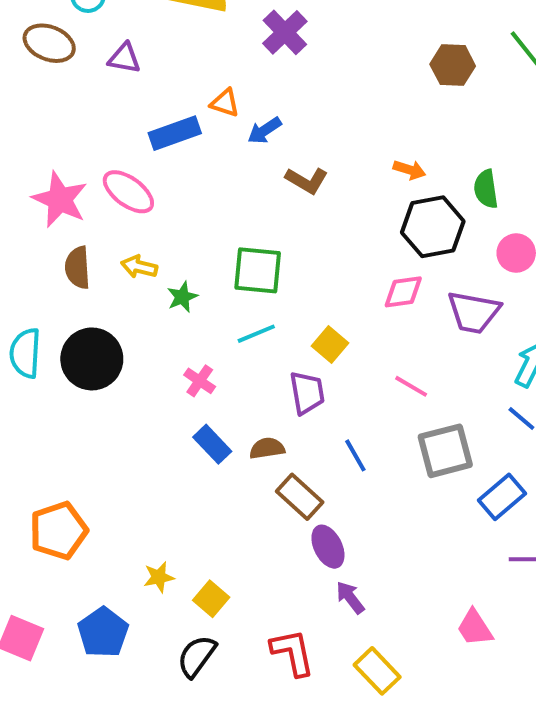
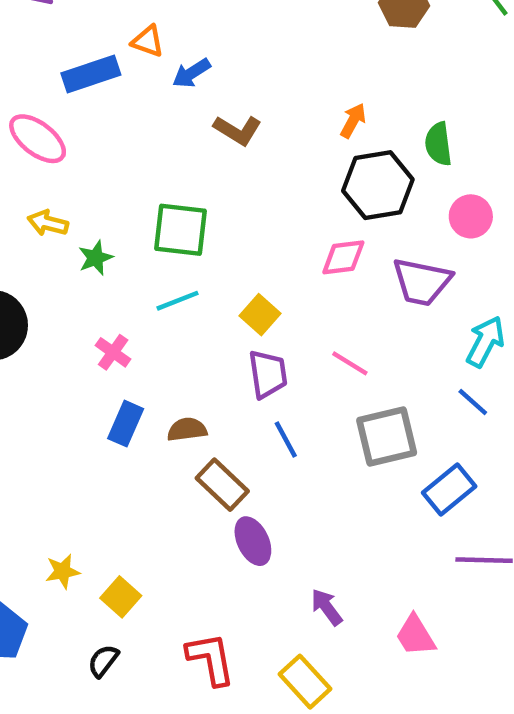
orange arrow: (409, 170) -> (353, 121), turned -80
purple trapezoid: (307, 393) -> (268, 374), moved
blue rectangle: (212, 444) -> (126, 424), turned 66
purple arrow: (350, 597) -> (327, 607), moved
black semicircle: (197, 656) -> (103, 661), size x0.7

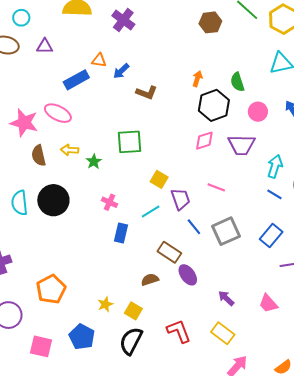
cyan line: (178, 301) -> (151, 212), moved
yellow square: (260, 315) -> (159, 179), moved
brown semicircle: (187, 430) -> (150, 280), moved
gray square: (387, 437) -> (226, 231), moved
black semicircle: (103, 661) -> (131, 341), size x1.8

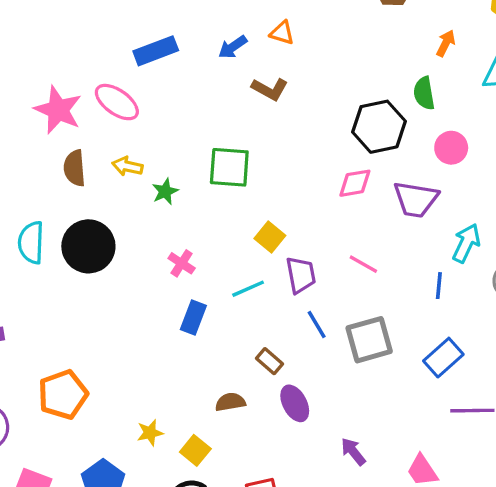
orange triangle: (99, 60) -> (282, 33), moved
orange arrow: (197, 79) -> (446, 43), moved
blue line: (274, 194) -> (439, 286), moved, turned 56
brown rectangle: (169, 252) -> (269, 361), size x0.7

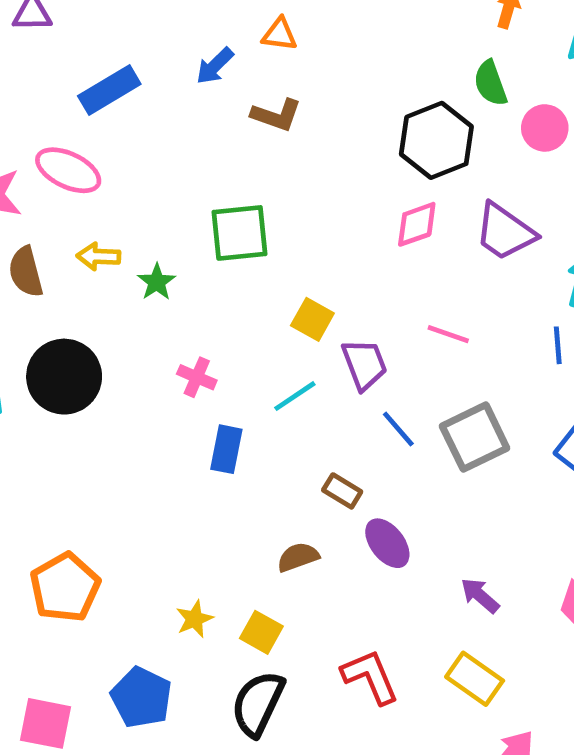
pink circle: (451, 148) -> (545, 128), moved
purple trapezoid: (416, 199) -> (505, 232), turned 36

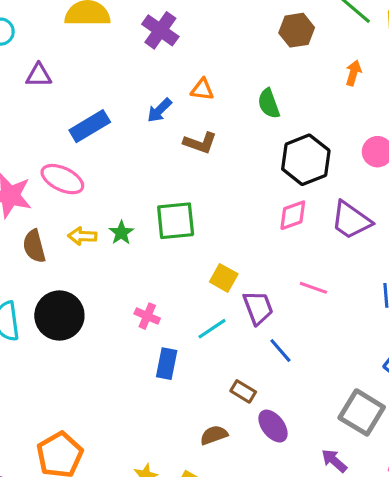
green semicircle: (490, 83) -> (269, 104), moved
green star: (157, 282) -> (121, 233), moved
gray square: (475, 437) -> (362, 412), moved, turned -33

